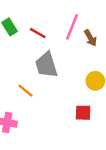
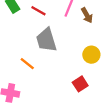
red square: (83, 113) -> (80, 84), turned -35

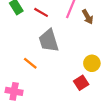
yellow circle: (91, 55) -> (92, 63), moved

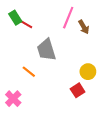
red line: (41, 12) -> (26, 24), moved
pink cross: (14, 91) -> (13, 99), turned 35

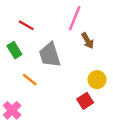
green rectangle: (15, 18) -> (14, 50), moved
brown arrow: (84, 27) -> (88, 41), moved

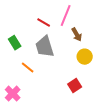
red line: (26, 25) -> (44, 23), moved
yellow circle: (97, 80) -> (85, 57), moved

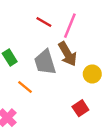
red line: (44, 23) -> (44, 22), moved
brown arrow: (77, 35) -> (67, 54), moved, size x1.5

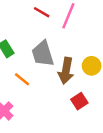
brown arrow: (67, 54) -> (66, 71), moved, turned 40

